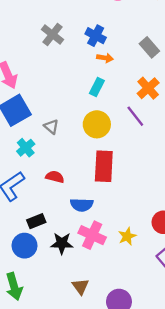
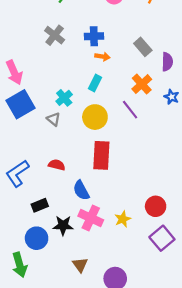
blue cross: (96, 36) -> (94, 36), turned -30
cyan cross: (26, 148) -> (64, 98), moved
blue semicircle: (82, 205) -> (81, 190), turned 60
blue circle: (25, 246) -> (37, 238), moved

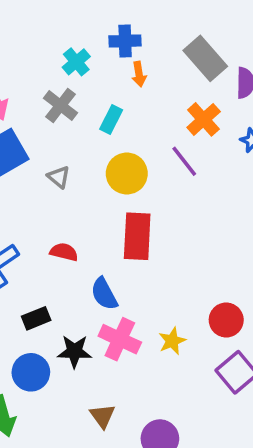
gray cross: (55, 35) -> (61, 106), moved
gray rectangle: (143, 47) -> (205, 58), size x1.4
orange arrow: (102, 56) -> (139, 74), turned 72
cyan rectangle: (95, 83) -> (111, 119), moved
cyan cross: (64, 98) -> (76, 62), moved

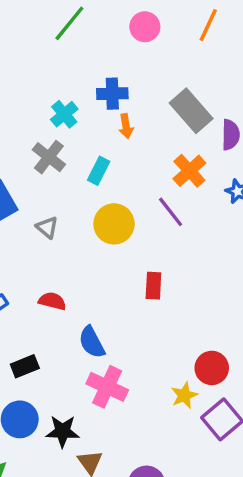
red rectangle: (137, 236) -> (153, 286), moved, size x0.6
yellow star: (172, 341) -> (184, 395), moved
black star: (74, 351) -> (63, 431), moved

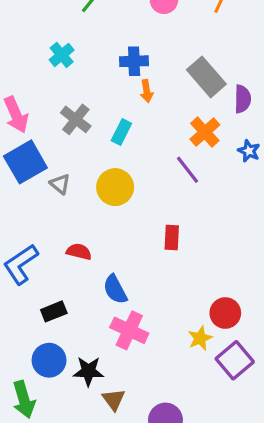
cyan cross: (64, 114) -> (62, 55), moved
yellow circle: (114, 224) -> (115, 187), moved
gray triangle: (47, 227) -> (60, 184), moved

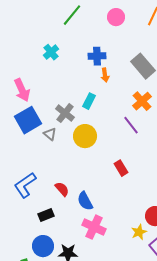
gray cross: (76, 119) -> (65, 113), moved
red rectangle: (172, 237) -> (121, 168), turned -35
red semicircle: (79, 252) -> (62, 189), moved, turned 35

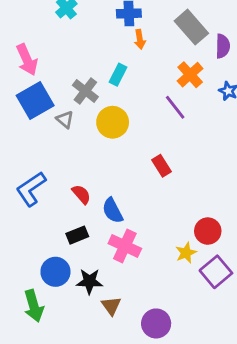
black rectangle: (46, 215) -> (77, 235), moved

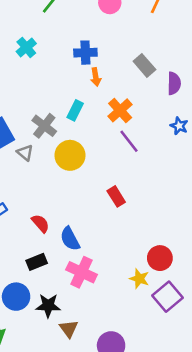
gray rectangle: (191, 27) -> (144, 65), size x0.7
orange cross: (190, 75) -> (120, 110), moved
yellow star: (186, 253) -> (139, 279), turned -30

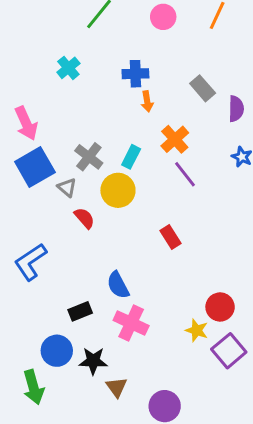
cyan rectangle: (75, 110) -> (131, 157), moved
red semicircle: (40, 223) -> (84, 218), moved

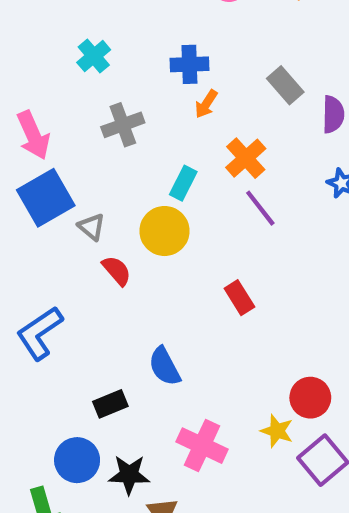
orange arrow: (147, 101) -> (206, 104), turned 42
gray cross: (89, 157) -> (123, 125), moved, turned 32
pink cross: (131, 323) -> (202, 446), moved

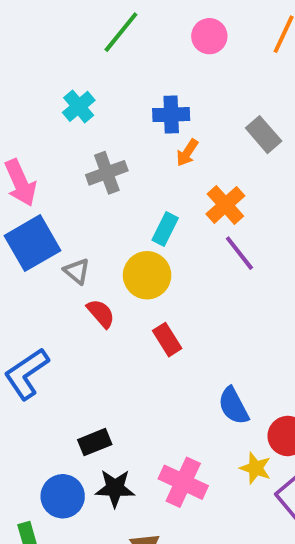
red rectangle: (239, 298) -> (167, 340), moved
blue semicircle: (165, 366) -> (233, 406), moved
black star: (129, 475) -> (115, 488), moved

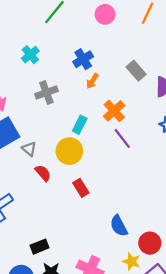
blue cross: (171, 115) -> (83, 59), turned -30

